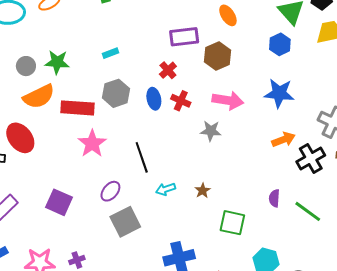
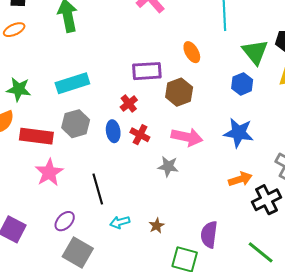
cyan rectangle: (111, 53) -> (72, 83), size x2.0
purple semicircle: (274, 198) -> (209, 235), moved, size x1.5
gray square: (125, 222) -> (78, 252), turned -36

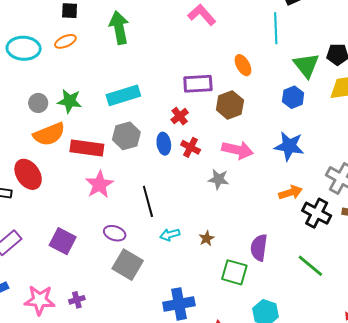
black cross: (266, 200) -> (317, 213), turned -36
purple ellipse: (65, 221) -> (115, 233), turned 65

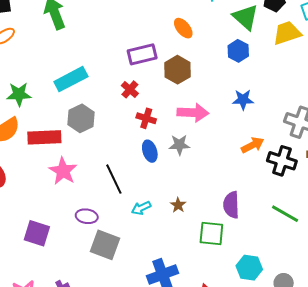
blue ellipse: (164, 144) -> (150, 151), moved
blue star: (289, 146) -> (243, 100), size x0.7

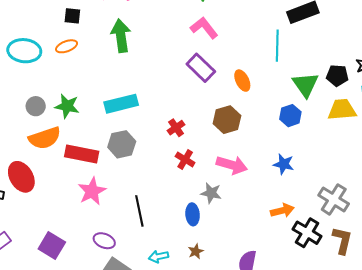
purple rectangle: (142, 54) -> (201, 68), moved, turned 44
blue ellipse: (150, 151) -> (193, 214), moved
cyan arrow: (141, 208) -> (158, 256), moved

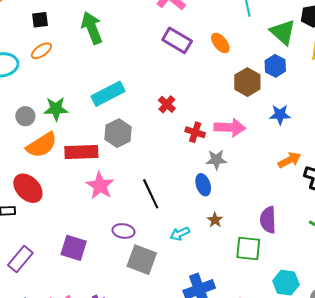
brown hexagon: (227, 120) -> (247, 82), moved
red cross: (185, 159) -> (195, 132), moved

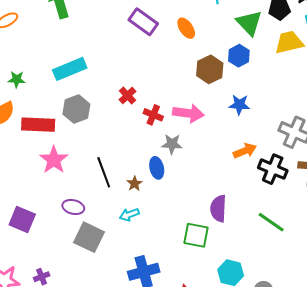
red cross: (167, 104) -> (127, 96), moved
green star: (56, 109) -> (17, 79), size x0.7
brown star: (215, 220) -> (135, 184), moved

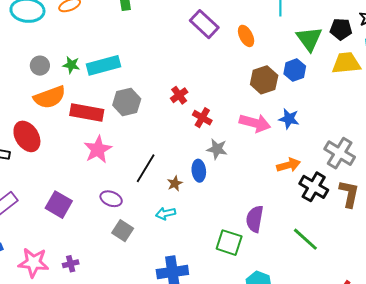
cyan rectangle: (70, 69) -> (104, 65), moved
pink arrow: (188, 113) -> (255, 123), moved
black line: (104, 172) -> (146, 168), turned 44
gray square: (89, 237) -> (123, 231), size x0.7

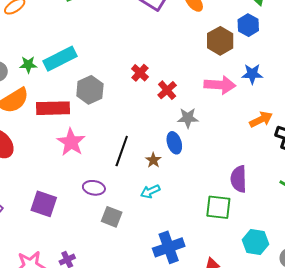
red cross: (202, 118) -> (167, 90), turned 30

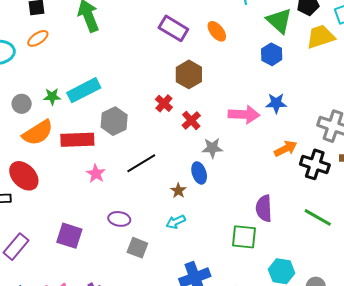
brown hexagon: (220, 41) -> (189, 74), moved
pink star: (71, 142) -> (96, 174), size x0.7
black line: (122, 151) -> (141, 163), moved, turned 40

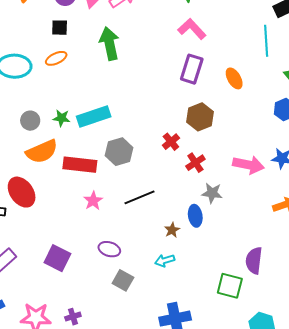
purple rectangle: (173, 28) -> (192, 69), turned 68

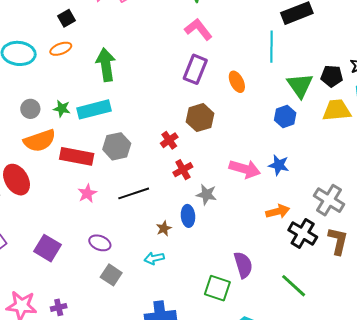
black square: (60, 28) -> (66, 18), turned -36
green arrow: (109, 44) -> (106, 65), moved
red cross: (195, 163) -> (183, 170), moved
purple semicircle: (254, 261) -> (243, 265), turned 152

